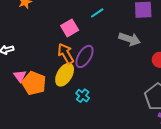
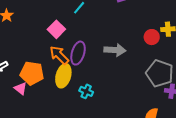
gray arrow: (130, 39) -> (115, 50), moved
orange pentagon: (34, 83) -> (32, 73), moved

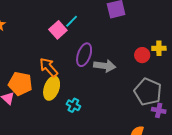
pink square: (56, 29) -> (58, 30), moved
purple ellipse: (78, 53) -> (84, 55), moved

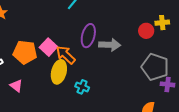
pink square: (58, 30) -> (48, 47), moved
orange arrow: (49, 67) -> (66, 55), moved
orange pentagon: (20, 84) -> (25, 52), moved

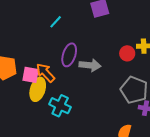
pink square: (48, 47) -> (31, 75), moved, turned -36
cyan cross: (82, 87) -> (60, 106), size x1.5

